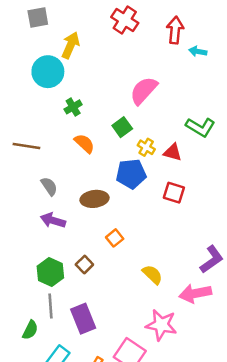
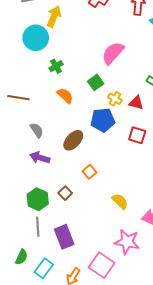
brown ellipse: (94, 199) -> (73, 140), turned -40
green semicircle: (30, 330) -> (21, 257), moved

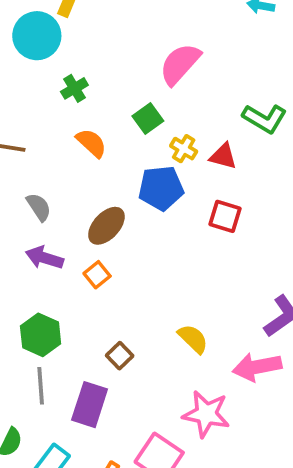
orange square: (89, 172) -> (97, 275), moved
brown square: (65, 193) -> (120, 356), moved
purple rectangle: (64, 237) -> (90, 405), turned 40

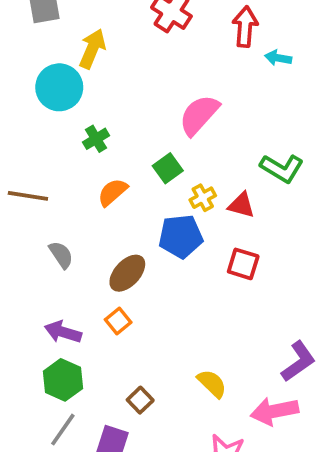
orange semicircle: (91, 143) -> (113, 192), turned -84
yellow cross: (184, 149) -> (203, 198), turned 30
purple arrow: (44, 258) -> (63, 332), moved
gray line: (41, 386) -> (63, 430), turned 39

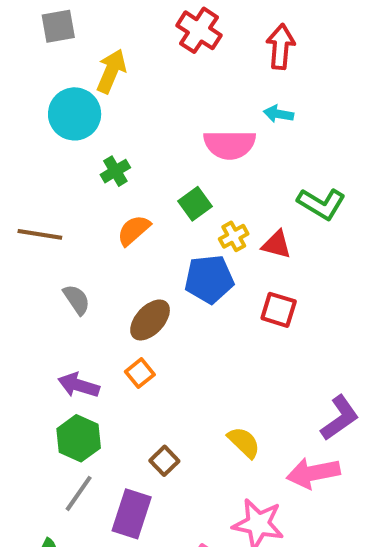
cyan arrow: (278, 58) -> (279, 114), moved
pink semicircle: (199, 115) -> (230, 145), turned -132

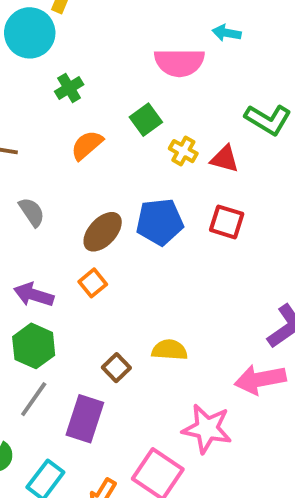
yellow cross: (234, 236) -> (183, 151), turned -32
blue pentagon: (209, 279) -> (160, 222), moved
yellow semicircle: (244, 442) -> (170, 350), moved, turned -40

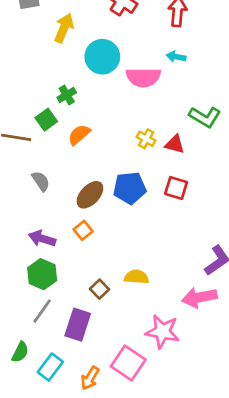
cyan circle: (30, 33) -> (102, 57), moved
green square: (146, 120) -> (46, 120), moved

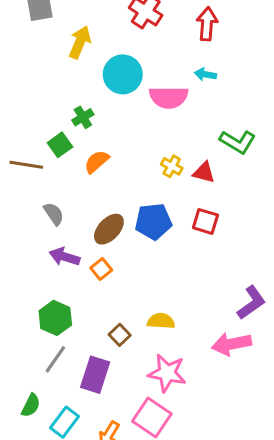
purple arrow: (42, 239) -> (64, 257), moved
pink star: (162, 332) -> (167, 373), moved

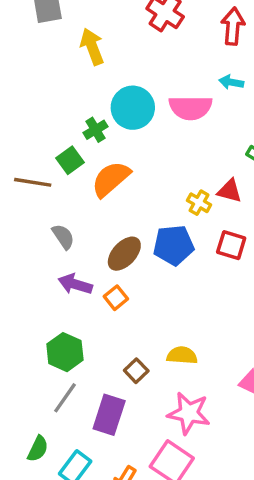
yellow arrow: (80, 42) -> (92, 47), turned -44
cyan circle: (123, 74) -> (133, 108), moved
orange semicircle: (97, 162) -> (111, 179), size x1.4
yellow cross: (172, 166) -> (199, 203), moved

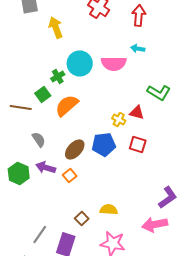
green hexagon: (65, 352) -> (19, 174), moved

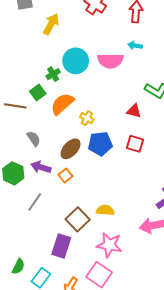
yellow arrow: (56, 28) -> (51, 24), turned 50
yellow cross: (119, 120) -> (87, 118), moved
brown square: (82, 218) -> (78, 219), size x1.6
gray line: (40, 234) -> (35, 202), moved

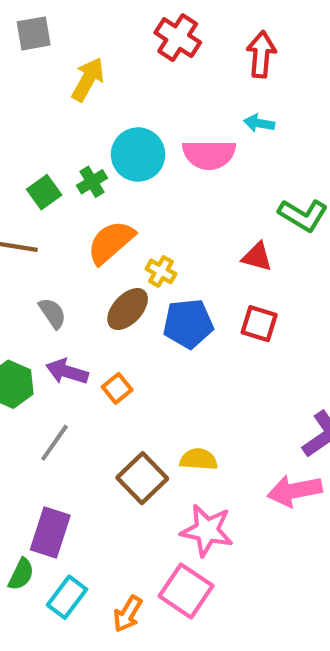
green square: (38, 93) -> (44, 192), moved
brown ellipse: (71, 149) -> (128, 309), moved
purple rectangle: (61, 246) -> (50, 532), moved

